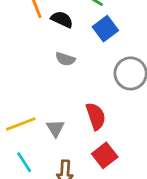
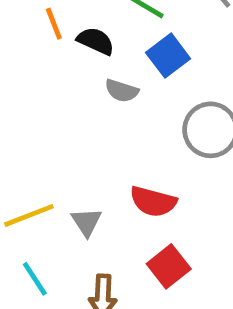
gray semicircle: (65, 59) -> (122, 91), moved
red semicircle: (96, 116) -> (153, 202), turned 124

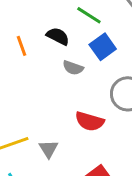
orange line: (54, 24) -> (22, 46), moved
red semicircle: (153, 202) -> (90, 121), moved

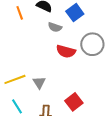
red semicircle: (90, 121) -> (66, 51), moved

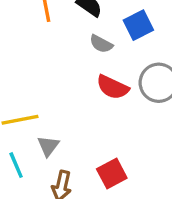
gray triangle: (39, 83) -> (48, 146), moved

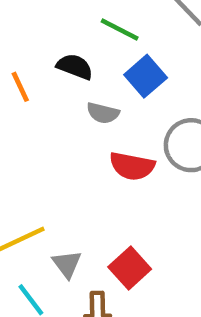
red square: (112, 173) -> (130, 268), moved

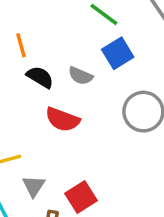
black semicircle: (75, 67) -> (40, 77), moved
red semicircle: (132, 166) -> (62, 120), moved

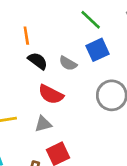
gray triangle: (34, 186) -> (43, 124), moved, turned 36

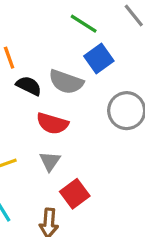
gray semicircle: (68, 63) -> (66, 82), size x1.5
gray triangle: (43, 124) -> (50, 161), turned -30

